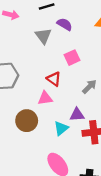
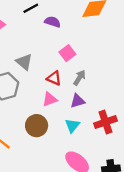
gray triangle: (43, 36) -> (24, 62), moved
gray arrow: (89, 87) -> (79, 78), moved
purple triangle: (77, 115) -> (78, 101), moved

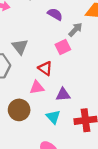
gray arrow: (79, 78) -> (75, 30), moved
cyan triangle: (72, 125) -> (53, 117), turned -32

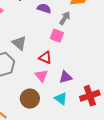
pink square: (63, 47) -> (57, 36), turned -32
pink triangle: (37, 88) -> (41, 76), turned -48

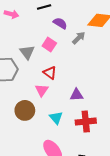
pink square: (57, 36) -> (49, 44), moved
purple triangle: (66, 77) -> (77, 95), moved

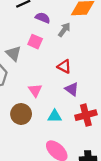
red triangle: (50, 73) -> (64, 66), moved
purple triangle: (77, 95) -> (72, 89), turned 48
cyan triangle: (56, 118) -> (55, 116), turned -40

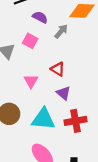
pink triangle: (35, 90) -> (31, 81), moved
cyan triangle: (55, 116) -> (43, 119), size x1.6

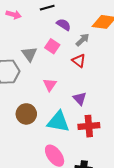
red triangle: (58, 69) -> (79, 61), moved

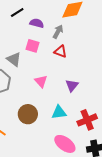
purple triangle: (80, 99) -> (72, 85), turned 40
cyan triangle: (58, 122) -> (59, 112), size x0.7
red cross: (89, 126) -> (87, 120), moved

